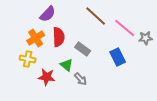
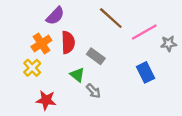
pink line: (125, 28) -> (144, 32), turned -70
blue rectangle: (118, 57) -> (145, 72), moved
yellow cross: (28, 59) -> (32, 68), turned 35
red star: (47, 77) -> (46, 100), moved

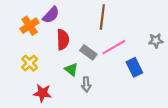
brown line: (111, 18) -> (102, 17), turned 55
pink line: (144, 32) -> (114, 47), moved
orange cross: (41, 44) -> (30, 26), moved
gray arrow: (93, 91) -> (86, 84), turned 40

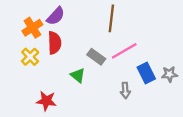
red semicircle: (63, 40) -> (54, 43), moved
gray star: (156, 41) -> (169, 74), moved
yellow cross: (30, 63) -> (30, 57), moved
gray arrow: (86, 84) -> (125, 90), moved

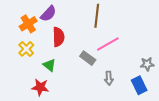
red semicircle: (54, 43) -> (58, 37), moved
gray rectangle: (96, 57) -> (88, 58), moved
blue rectangle: (146, 73) -> (139, 85), moved
green triangle: (78, 75) -> (49, 65), moved

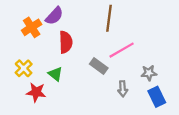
yellow cross: (26, 49) -> (24, 68), moved
gray star: (147, 64) -> (149, 73), moved
red star: (40, 87) -> (36, 92), moved

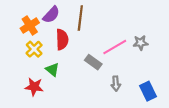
brown line: (109, 18) -> (80, 18), moved
yellow cross: (24, 68) -> (34, 49), moved
gray star: (149, 73) -> (141, 43), moved

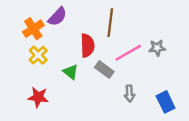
brown line: (80, 18) -> (110, 23), moved
red semicircle: (62, 39) -> (87, 45), moved
green triangle: (52, 70) -> (71, 72), moved

